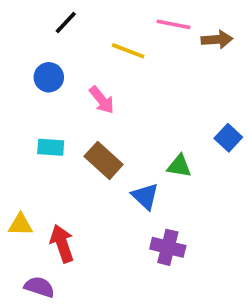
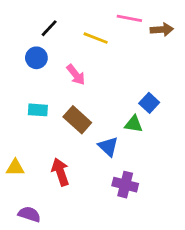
black line: (66, 22) -> (49, 28), moved
blue square: (228, 138) -> (149, 103), moved
red arrow: (62, 244) -> (60, 172), moved

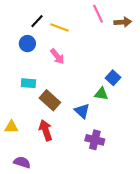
pink line: (129, 18) -> (98, 14), turned 54
yellow line: (96, 38) -> (60, 27), moved
brown rectangle: (77, 120) -> (50, 100), moved

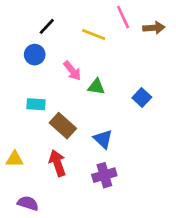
yellow line: (60, 27) -> (94, 34), moved
green triangle: (101, 94) -> (96, 87), moved
purple cross: (95, 140) -> (104, 175), moved, turned -30

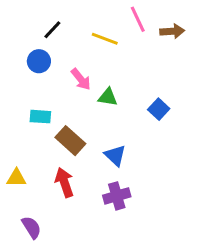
purple semicircle: (28, 203) -> (31, 227), turned 40

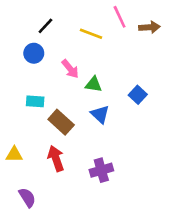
blue triangle: (115, 156) -> (100, 114), moved

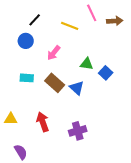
pink arrow: (70, 69) -> (54, 53), turned 77
green triangle: (94, 84) -> (87, 64), moved
brown rectangle: (61, 122) -> (55, 83), moved

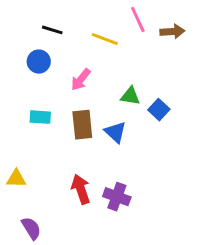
black line: (35, 20) -> (52, 30), turned 64
brown rectangle: (55, 83) -> (82, 125), turned 42
red arrow: (43, 122) -> (81, 189), moved
purple cross: (78, 131) -> (117, 197), turned 36

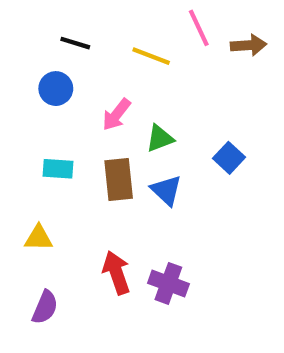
green triangle: (130, 96) -> (160, 138), moved, turned -30
yellow triangle: (16, 179) -> (38, 238), moved
purple semicircle: (31, 228) -> (45, 307), moved, turned 55

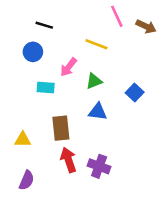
brown arrow: (249, 45) -> (146, 26), turned 30
yellow line: (151, 56) -> (96, 44), moved
cyan rectangle: (58, 169) -> (46, 87), moved
brown rectangle: (119, 180) -> (61, 128), moved
blue triangle: (166, 190) -> (98, 112), turned -36

